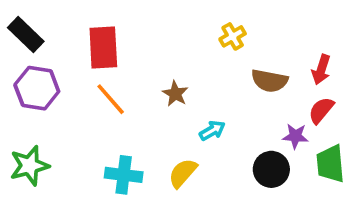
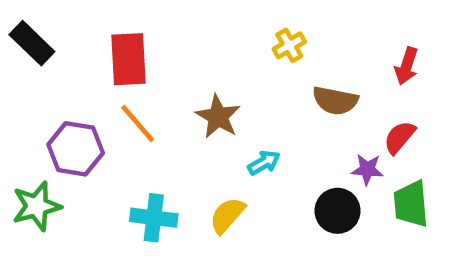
red arrow: (321, 70) -> (406, 66), moved
purple hexagon: (37, 88) -> (76, 149), moved
brown star: (175, 94) -> (218, 117), size x1.4

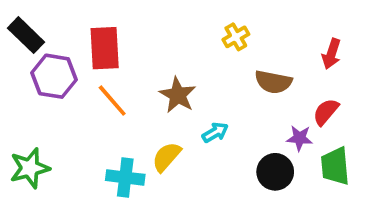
purple hexagon: (76, 149) -> (54, 76), moved
yellow semicircle: (227, 215) -> (166, 157), moved

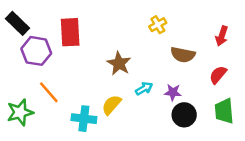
orange line: (112, 101) -> (49, 92), moved
purple star: (300, 138) -> (173, 92), moved

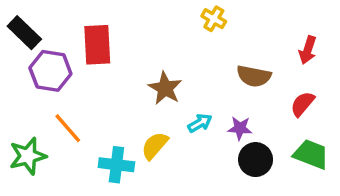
yellow cross: (158, 25) -> (214, 19), moved, turned -30
green trapezoid: (224, 111) -> (311, 154), turned 116

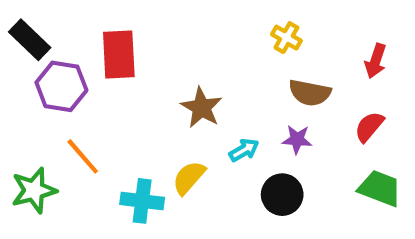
yellow cross: (214, 19) -> (286, 38), moved
purple star: (240, 128) -> (297, 139), moved
black circle: (256, 160) -> (282, 195), moved

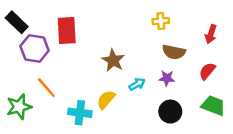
yellow cross: (286, 38) -> (161, 21), turned -35
black circle: (282, 195) -> (170, 112), moved

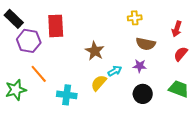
red semicircle: (207, 71) -> (181, 54), moved
yellow semicircle: (106, 100) -> (99, 83), moved

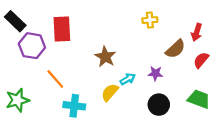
brown semicircle: (146, 44) -> (175, 49), moved, turned -54
orange line: (39, 74) -> (55, 79), moved

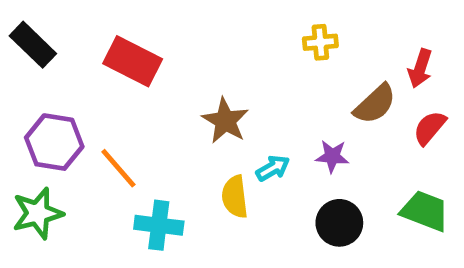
red rectangle: (62, 29) -> (133, 61), turned -60
purple hexagon: (32, 46) -> (54, 142), moved
yellow semicircle: (110, 92) -> (235, 197), turned -48

